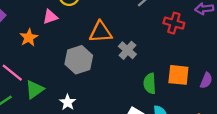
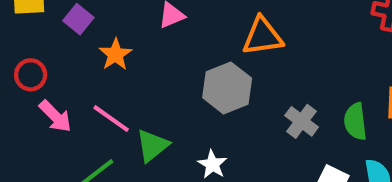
orange star: (29, 38) -> (116, 54), moved
gray cross: (127, 50) -> (302, 121), moved

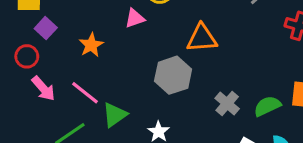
purple square: (78, 19) -> (46, 28), moved
green semicircle: (355, 121) -> (267, 106), turned 68

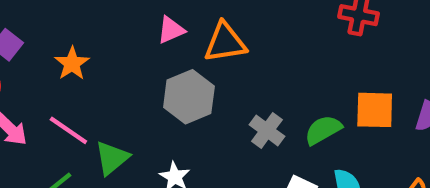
pink triangle: (135, 18) -> (171, 30), moved

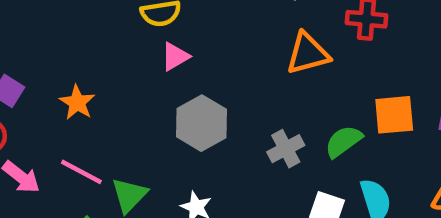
orange triangle: (225, 42) -> (308, 54), moved
gray cross: (267, 130) -> (286, 149), turned 32

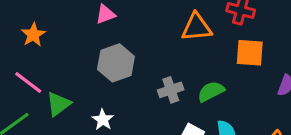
orange square: (394, 115) -> (250, 53), moved

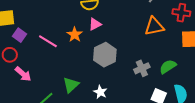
orange star: (33, 35) -> (75, 35), moved
pink line: (28, 83) -> (48, 41), moved

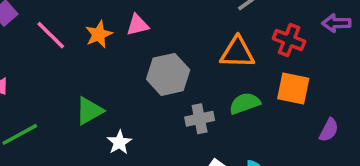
gray hexagon: (105, 55) -> (168, 74), moved
green semicircle: (168, 67) -> (245, 103), moved
green triangle: (71, 85) -> (89, 111), moved

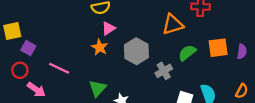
orange star: (99, 34) -> (100, 47), moved
pink line: (51, 35) -> (59, 68), moved
orange square: (293, 89) -> (218, 48), moved

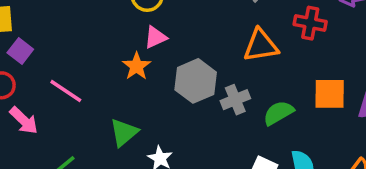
green semicircle: (187, 53) -> (278, 113), moved
gray cross: (164, 71) -> (235, 100), moved

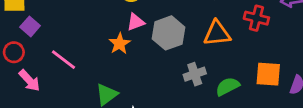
gray hexagon: (196, 81) -> (169, 33), moved

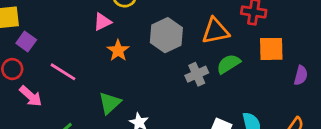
pink triangle: (136, 22) -> (102, 22), moved
orange square: (268, 74) -> (271, 49), moved
green semicircle: (228, 86) -> (228, 64), moved

